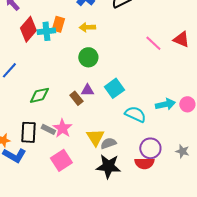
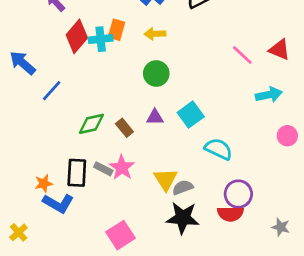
brown rectangle: (76, 98) -> (124, 128), moved
cyan arrow: (165, 104) -> (269, 95), moved
gray star: (182, 151) -> (281, 227), moved
pink square: (61, 160) -> (120, 235), moved

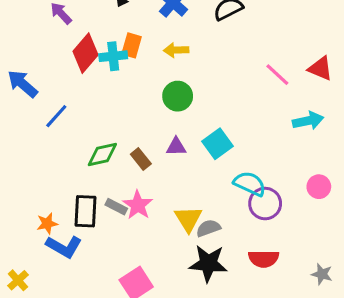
pink circle: (287, 136) -> (319, 187), moved
purple circle: (238, 194) -> (265, 204), moved

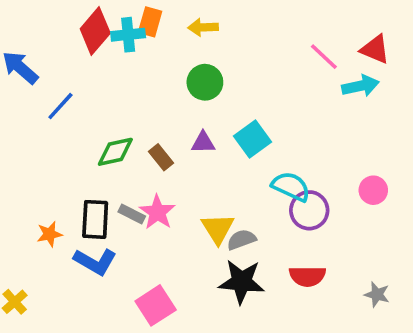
cyan arrow: (308, 121) -> (360, 86), moved
blue L-shape: (64, 247) -> (95, 262), moved

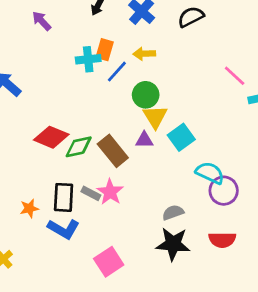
red diamond: (95, 31) -> (51, 137), moved, turned 72
blue line: (60, 106) -> (117, 72), moved
brown rectangle: (161, 157) -> (113, 151), size x1.6
yellow triangle: (218, 229) -> (155, 117), moved

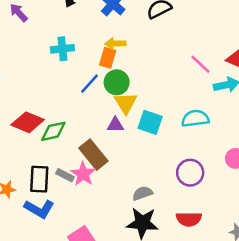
orange rectangle: (105, 50) -> (108, 58), moved
blue line: (117, 72) -> (90, 84), moved
cyan square: (181, 137) -> (150, 122), turned -35
brown rectangle: (113, 151) -> (93, 155), moved
cyan semicircle: (210, 173) -> (195, 118), moved, turned -32

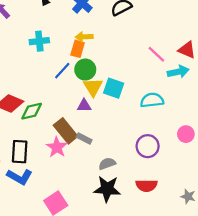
cyan square: (150, 122) -> (114, 88), moved
gray rectangle: (65, 175) -> (84, 138), moved

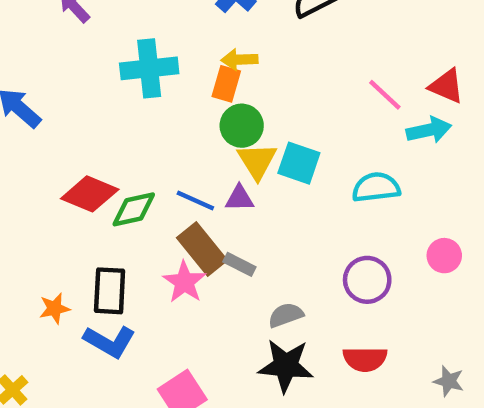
cyan cross: (39, 41) -> (149, 68), size x1.4
blue line: (62, 71) -> (195, 201), moved, turned 72

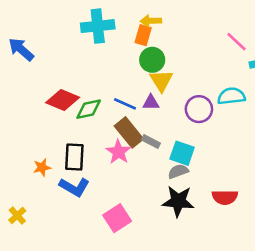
cyan square: (299, 163) -> (182, 153), moved
purple circle: (367, 280) -> (199, 109), moved

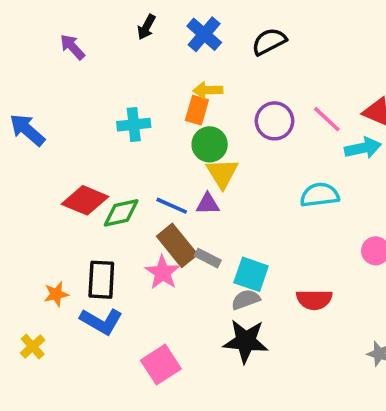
cyan cross: (98, 26) -> (134, 125), moved, size x0.7
purple circle: (199, 109) -> (275, 121), moved
red semicircle: (225, 197) -> (314, 300), moved
yellow cross: (17, 215) -> (33, 347), moved

